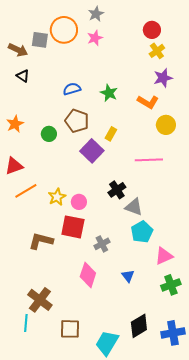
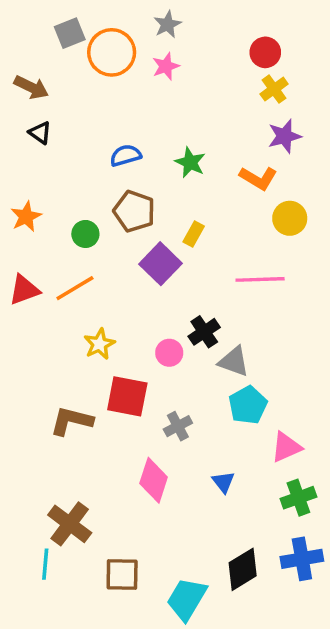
gray square: (40, 40) -> (70, 33), moved, turned -30
orange line: (26, 191) -> (75, 288), moved
pink circle: (79, 202) -> (169, 353), moved
blue cross: (173, 333) -> (302, 559), moved

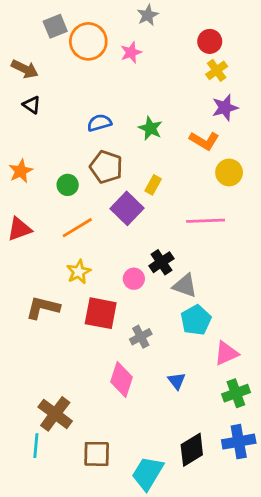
gray star: (167, 24) -> (148, 15), moved
orange line: (75, 288) -> (77, 228), moved
brown L-shape: (71, 421) -> (43, 308), moved

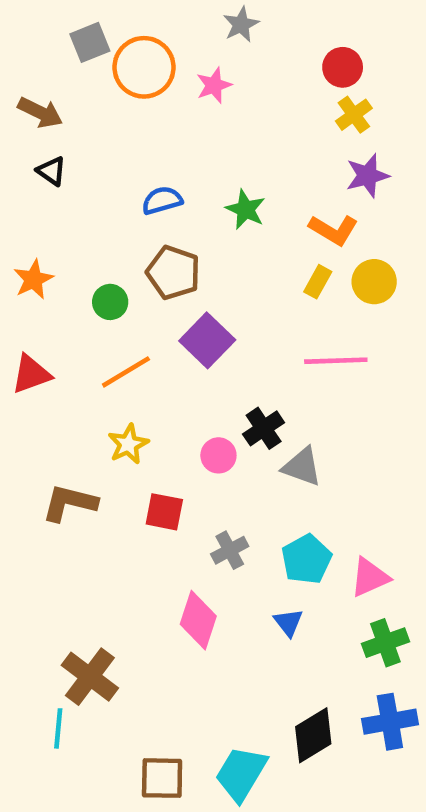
yellow rectangle: (153, 185) -> (318, 282), moved
red square: (101, 313) -> (164, 512), size x0.7
cyan pentagon: (196, 320) -> (306, 559), moved
brown square: (97, 454) -> (162, 778), moved

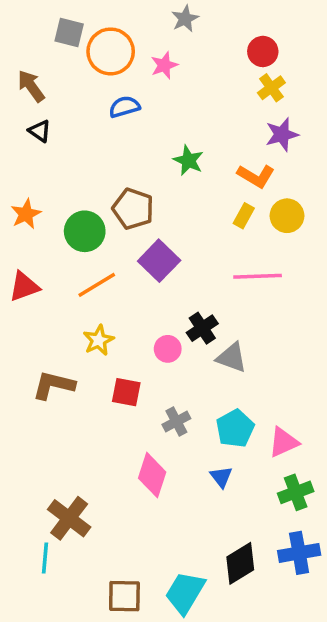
gray square: (90, 42) -> (69, 32), turned 36
brown arrow: (40, 112) -> (31, 86), turned -152
blue semicircle: (162, 200) -> (124, 107), moved
green circle: (110, 302) -> (85, 231), size x1.5

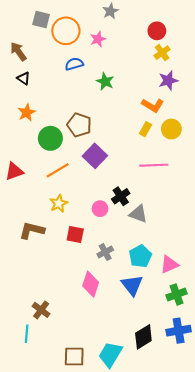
green star: (188, 160) -> (105, 81), moved
orange star: (26, 214) -> (27, 112), moved
blue triangle: (221, 477) -> (132, 285), size x1.6
brown cross: (69, 518) -> (41, 310), size x0.7

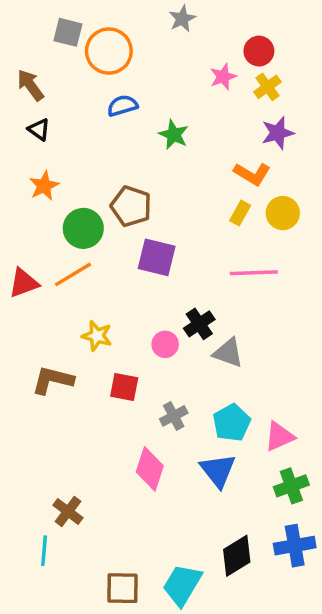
pink star: (98, 39) -> (223, 77), moved
purple square: (95, 156) -> (157, 257), turned -30
orange line: (58, 170) -> (73, 274), moved
yellow star: (59, 203) -> (97, 336), turned -30

